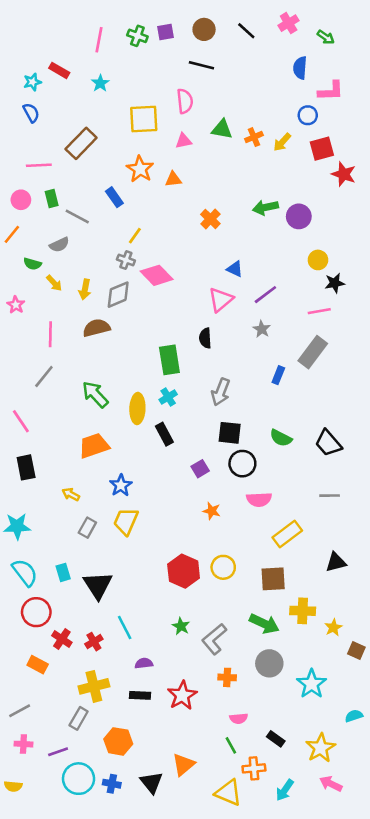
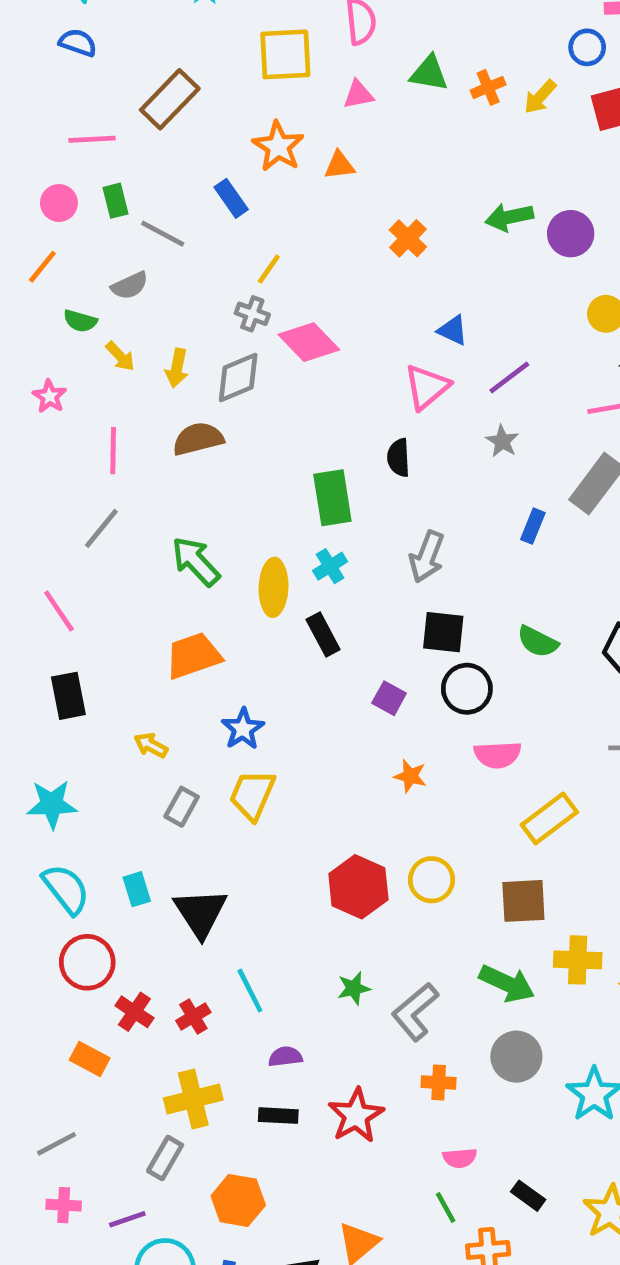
blue semicircle: (31, 113) -> (78, 43), turned -42
purple square: (200, 469) -> (389, 698), turned -30
green star: (181, 626) -> (354, 988), turned 30

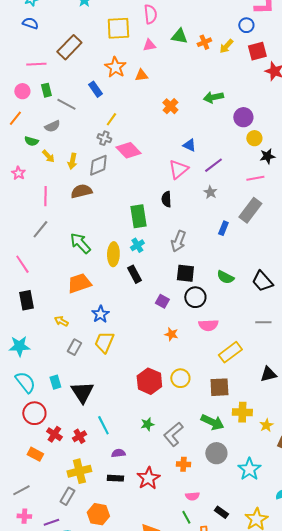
purple circle: (571, 234) -> (243, 117), moved

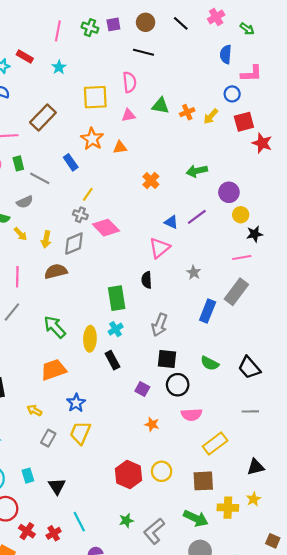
purple line: (213, 165) -> (197, 217), moved
blue rectangle: (223, 228) -> (208, 311), size x1.5
black triangle: (82, 392) -> (57, 486), size x0.7
yellow star: (266, 425) -> (254, 499), moved

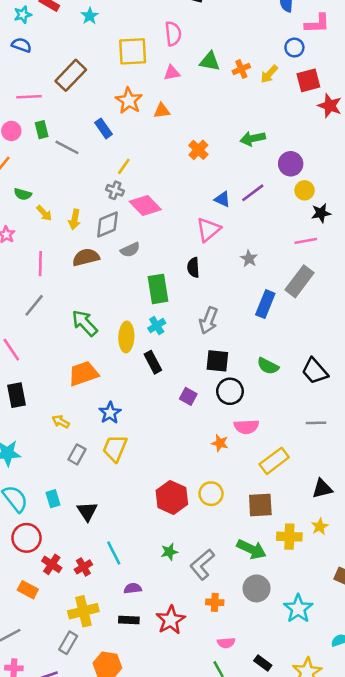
gray semicircle: (25, 202) -> (130, 250), moved
orange star: (152, 424) -> (220, 443), moved

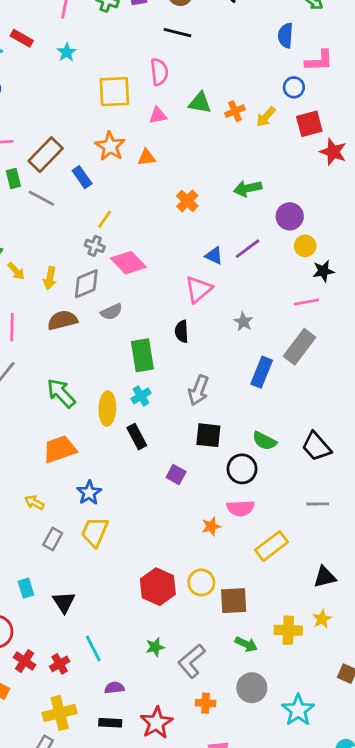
brown rectangle: (71, 75) -> (46, 155), moved
black circle: (230, 391) -> (242, 469), moved
orange star: (220, 443) -> (211, 526), turned -30
brown square: (260, 505) -> (234, 601), moved
green arrow: (251, 549) -> (246, 644), size x0.7

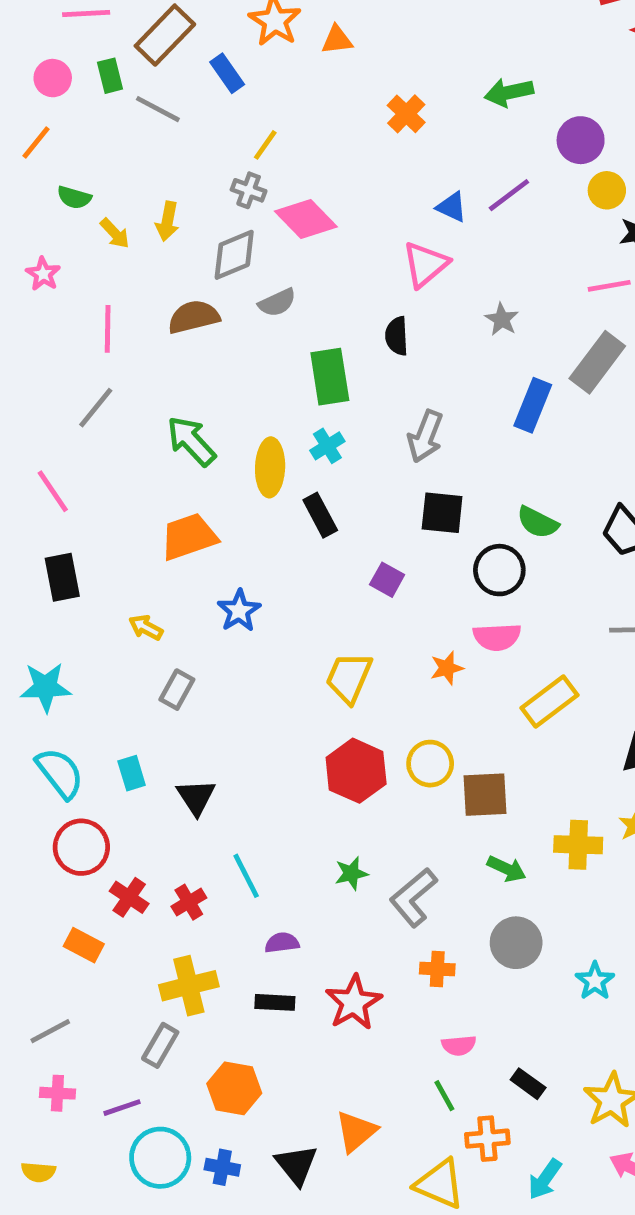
yellow arrow: (50, 278) -> (167, 221), moved
yellow trapezoid: (95, 532) -> (349, 678), moved
cyan star: (298, 710) -> (595, 981), size x0.7

